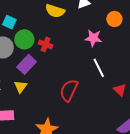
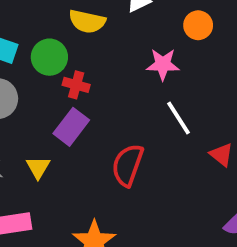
green circle: (24, 39) -> (49, 57), moved
purple rectangle: (27, 64) -> (71, 127), moved

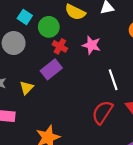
pink star: (163, 64) -> (91, 45), moved
red semicircle: (128, 165) -> (102, 112), moved

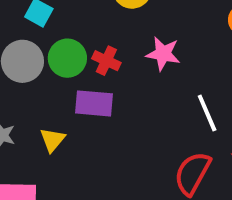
green circle: (49, 27) -> (67, 58), moved
purple rectangle: (51, 69) -> (94, 103), turned 48

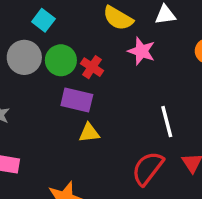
pink star: (163, 54) -> (141, 51), moved
yellow triangle: (52, 140) -> (89, 133), moved, turned 35

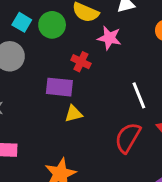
green circle: (61, 60) -> (52, 25), moved
red cross: (92, 67) -> (81, 62), moved

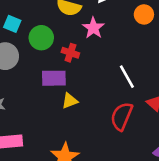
green circle: (52, 25) -> (41, 38), moved
pink star: (109, 38) -> (93, 28), turned 30

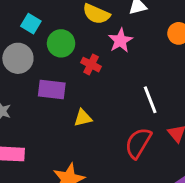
purple rectangle: (54, 78) -> (52, 90), moved

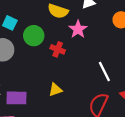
purple rectangle: (52, 90) -> (17, 98), moved

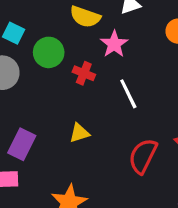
white line: (104, 72) -> (128, 94), moved
purple rectangle: (17, 98) -> (22, 144), turned -66

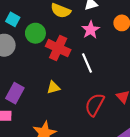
pink star: (114, 44) -> (91, 30), moved
red cross: (84, 73) -> (58, 48), size x1.6

